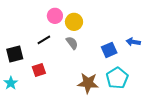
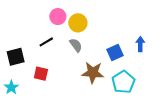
blue arrow: (133, 42) -> (140, 44), turned 80
red square: (39, 70) -> (41, 74), turned 32
brown star: (88, 83) -> (93, 73), moved

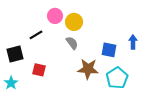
black line: (46, 42) -> (36, 35), moved
blue square: (115, 52) -> (109, 50), turned 35

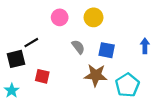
yellow circle: (74, 22) -> (94, 17), moved
black line: (36, 35) -> (31, 43), moved
blue square: (109, 50) -> (107, 50), moved

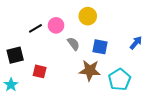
pink circle: (60, 17) -> (56, 25), moved
black line: (31, 43) -> (36, 28), moved
blue arrow: (145, 46) -> (136, 43), turned 40

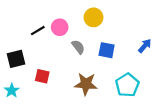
brown star: (90, 70) -> (86, 84), moved

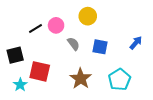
red square: (42, 76) -> (40, 71), size x1.5
brown star: (86, 84) -> (81, 79), turned 30
cyan star: (12, 91) -> (20, 85), moved

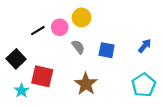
yellow circle: (88, 16) -> (82, 17), moved
black square: (15, 55) -> (16, 59), turned -30
cyan pentagon: (119, 80) -> (144, 85), moved

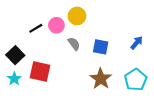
brown star: (86, 84) -> (101, 79), moved
cyan star: (22, 90) -> (14, 79), moved

